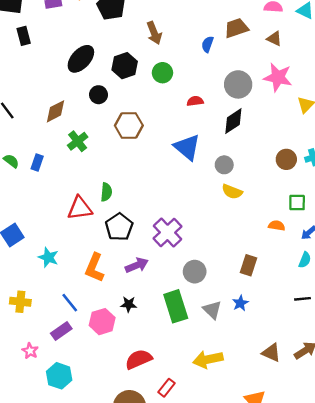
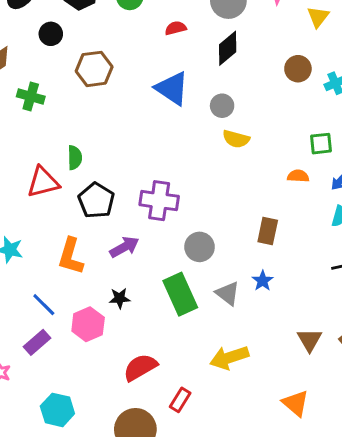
green cross: (78, 141) -> (31, 97), turned -30
brown circle: (286, 159) -> (298, 69), moved
purple cross: (168, 232) -> (159, 201), turned -32
brown triangle: (271, 353) -> (309, 340), turned 42
cyan hexagon: (59, 376) -> (57, 410), moved

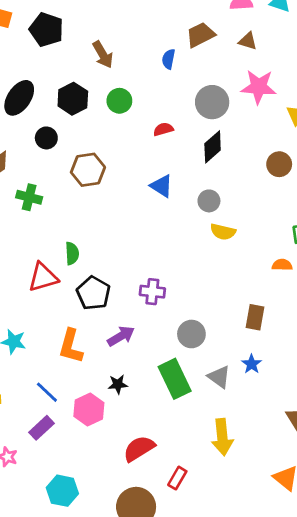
blue triangle: (172, 88) -> (162, 186), size x0.7
purple cross: (159, 201) -> (152, 292), size x0.7
yellow arrow: (229, 358) -> (222, 437), turned -76

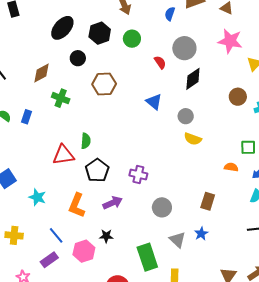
gray circle: (212, 102) -> (184, 48), moved
red semicircle: (163, 129) -> (160, 62), turned 64
green rectangle: (175, 379) -> (147, 257), moved

